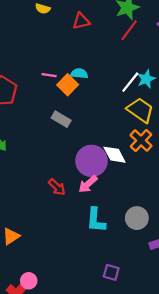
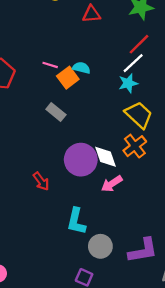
red line: (129, 30) -> (139, 44), moved
cyan star: (146, 79) -> (128, 83), moved
white line: (130, 82) -> (133, 63), moved
pink arrow: (88, 184) -> (112, 184), moved
gray circle: (137, 218) -> (100, 246), moved

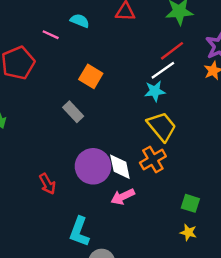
pink line: (50, 65) -> (51, 35), moved
cyan semicircle: (81, 68) -> (80, 21), moved
orange square: (68, 78) -> (91, 76), turned -30

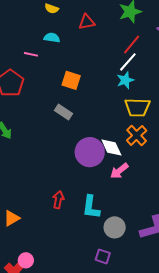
yellow trapezoid: (162, 127) -> (137, 107), turned 144
red arrow: (47, 184) -> (58, 200), moved, turned -126

